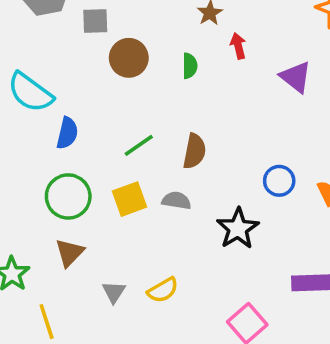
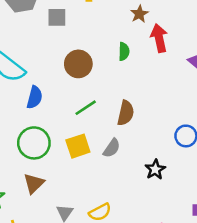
red arrow: (238, 46) -> (159, 38), size x1.5
brown circle: (129, 58) -> (78, 64), moved
gray semicircle: (176, 201) -> (112, 148), turned 114
black star: (238, 229) -> (155, 169), size x0.7

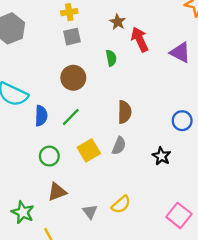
gray square: (57, 17) -> (72, 37), moved
green line: (86, 108) -> (71, 117), moved
green circle: (34, 143) -> (49, 156), size x0.7
brown triangle: (34, 183) -> (57, 192), turned 36

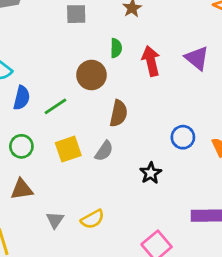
red arrow: (140, 39) -> (151, 61), moved
brown circle: (73, 78) -> (91, 75), moved

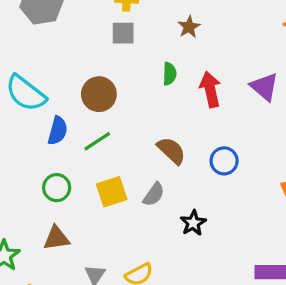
brown circle: (91, 75) -> (99, 94), moved
brown semicircle: (119, 113) -> (171, 151), turned -60
blue circle: (183, 137) -> (224, 161), moved
black star: (151, 173) -> (193, 223), moved

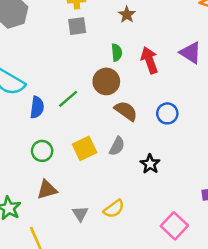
brown circle: (99, 94) -> (106, 81), moved
green line: (97, 141) -> (68, 99), moved

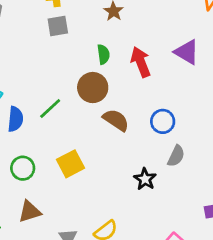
gray semicircle: (117, 146) -> (176, 156), moved

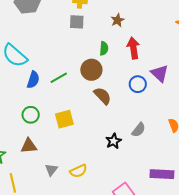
purple triangle: (187, 52) -> (160, 73), moved
red arrow: (141, 62) -> (133, 48), moved
blue circle: (163, 121) -> (138, 84), moved

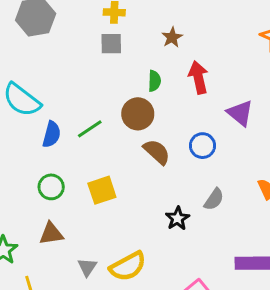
blue circle: (138, 84) -> (202, 146), moved
yellow semicircle: (78, 171) -> (128, 266), size x1.4

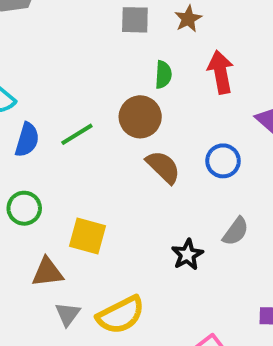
gray square: (111, 44) -> (135, 20), moved
yellow square: (102, 190) -> (88, 236), moved, turned 32
brown triangle: (51, 234) -> (47, 272), moved

